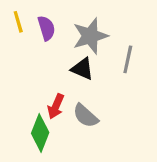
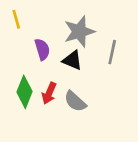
purple semicircle: (46, 28) -> (42, 49), moved
green diamond: (40, 133) -> (24, 92), moved

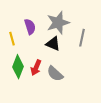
yellow line: (16, 19) -> (12, 39), moved
purple semicircle: (42, 49) -> (30, 27), moved

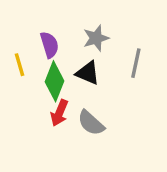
gray star: (58, 23) -> (96, 38), size x0.7
green diamond: (18, 67) -> (54, 81), moved

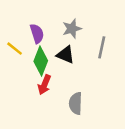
yellow line: (19, 65) -> (15, 49), turned -35
gray semicircle: (91, 123) -> (76, 103), moved, turned 50

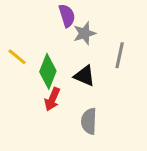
purple semicircle: (37, 34) -> (67, 16), moved
black triangle: (66, 55) -> (84, 76), moved

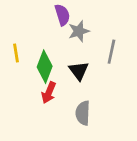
yellow line: (17, 57) -> (16, 53), turned 42
black triangle: (84, 76) -> (79, 71), turned 30

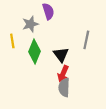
gray star: (79, 31) -> (30, 24), moved
red arrow: (49, 93) -> (63, 74), moved

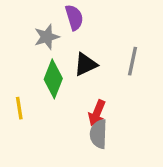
yellow line: (12, 41) -> (19, 108), moved
black triangle: (61, 55) -> (86, 64), moved, turned 42

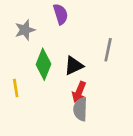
gray star: (47, 37) -> (25, 30), moved
black triangle: (86, 64) -> (74, 66), moved

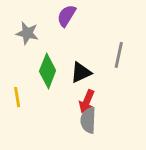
purple semicircle: (61, 14) -> (66, 16), turned -132
gray star: (25, 30) -> (27, 33), turned 30

